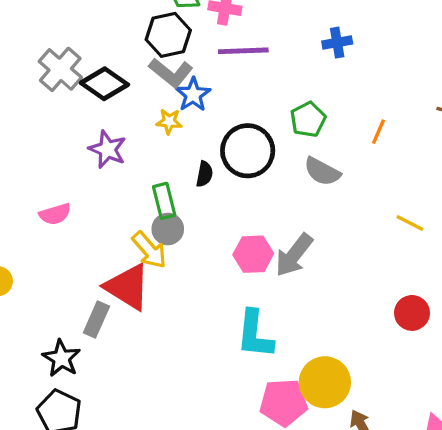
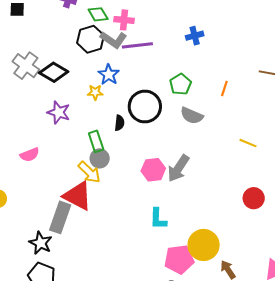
gray L-shape: (171, 73) -> (113, 40), moved
gray rectangle: (96, 319) -> (60, 217), size x1.4
cyan L-shape: (255, 334) -> (158, 219), size x0.7

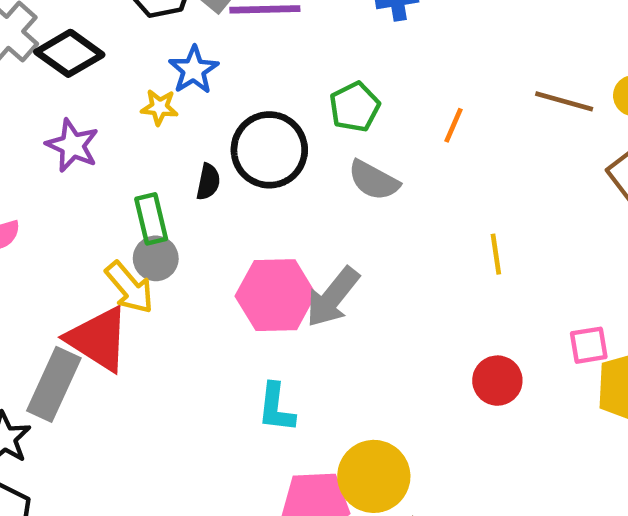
yellow line: (248, 143) -> (496, 254), turned 54
pink hexagon: (153, 170) -> (275, 295), size x1.4

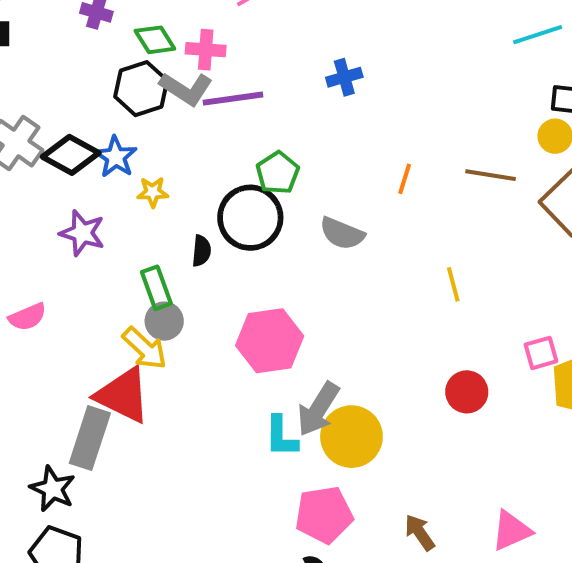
blue star: (194, 70) -> (116, 157), moved
brown line: (564, 101) -> (491, 175), moved
green pentagon: (355, 107) -> (278, 173), moved
gray arrow: (333, 297) -> (318, 409), moved
yellow circle: (374, 476) -> (351, 437), moved

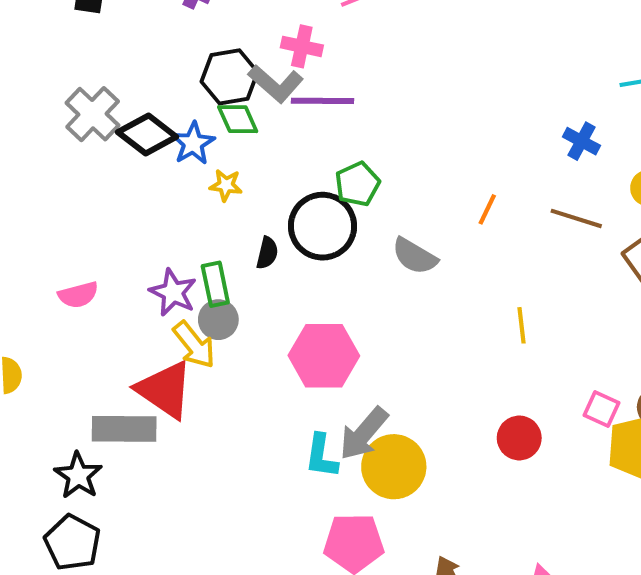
green diamond: (155, 40) -> (238, 119), moved
blue cross: (344, 77) -> (582, 141), moved, turned 36
purple star: (82, 233) -> (173, 292), moved
pink square: (541, 353) -> (602, 409), turned 32
gray rectangle: (90, 438) -> (124, 429), turned 64

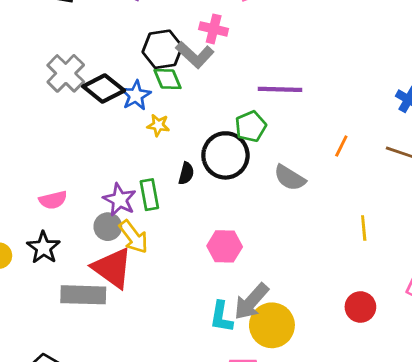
purple line: (323, 101) -> (280, 89), moved
gray circle: (218, 320) -> (108, 227), moved
pink hexagon: (324, 356) -> (225, 246), size x0.7
black star: (78, 476) -> (43, 248), moved

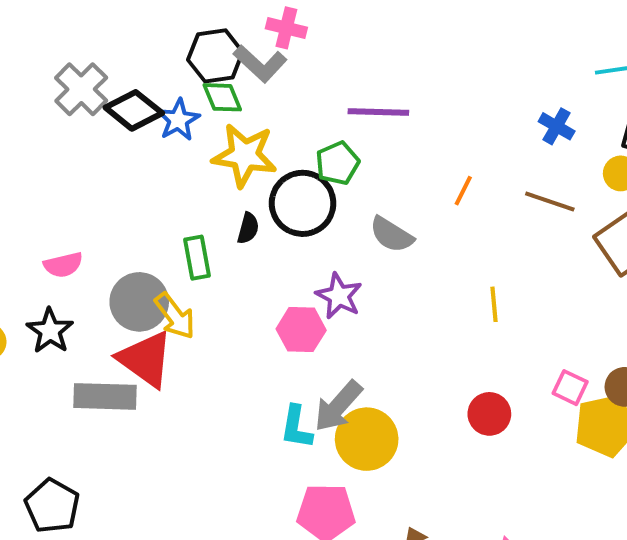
yellow star: (158, 125) -> (245, 155), moved, size x2.0
purple star: (120, 200) -> (339, 296), moved
gray circle: (108, 227) -> (139, 302), size x1.5

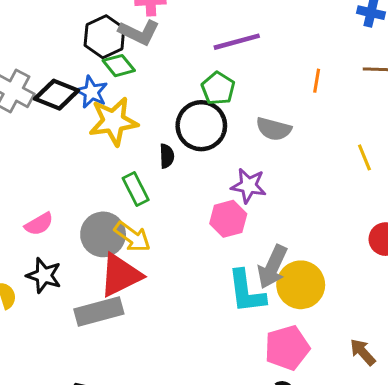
yellow star: (245, 155) -> (113, 121), moved
red triangle: (145, 359) -> (120, 275), turned -45
cyan L-shape: (296, 427) -> (246, 292), size x1.4

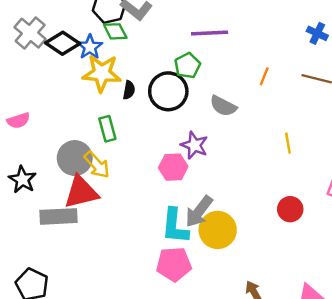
black semicircle: (167, 156) -> (129, 90), moved
pink semicircle: (39, 224) -> (18, 121), moved
pink pentagon: (287, 348) -> (174, 264), moved

